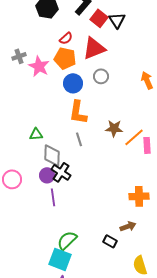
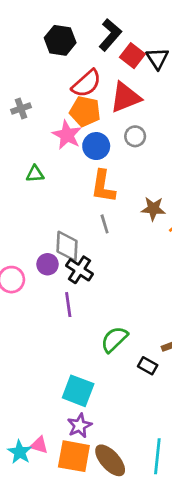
red semicircle: (66, 38) -> (86, 83), size x1.6
pink star: (39, 66) -> (67, 135), moved
green triangle: (36, 134) -> (35, 174), moved
purple circle: (47, 175) -> (48, 264), moved
green semicircle: (67, 240) -> (114, 339), moved

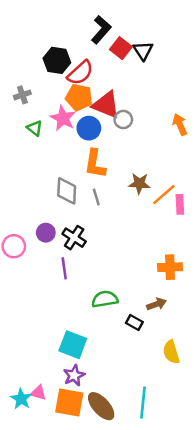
black hexagon: (60, 40) -> (57, 60), moved
red triangle: (125, 97) -> (106, 105), moved, turned 44
green triangle: (35, 174) -> (35, 128), moved, turned 42
gray diamond: (67, 246) -> (67, 191), moved
green semicircle: (114, 339) -> (105, 299), turned 35

